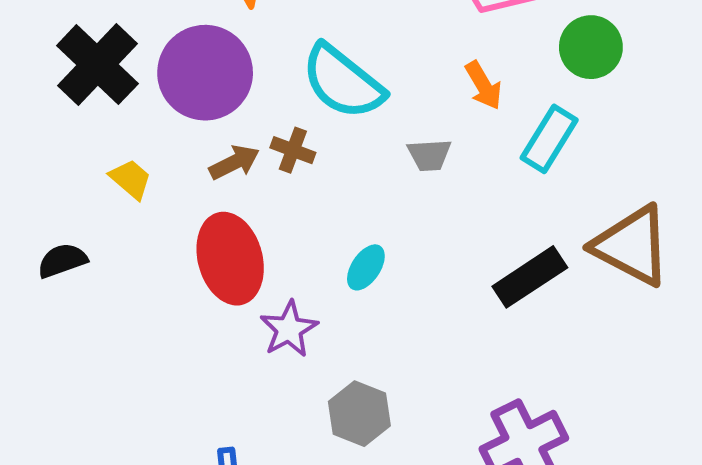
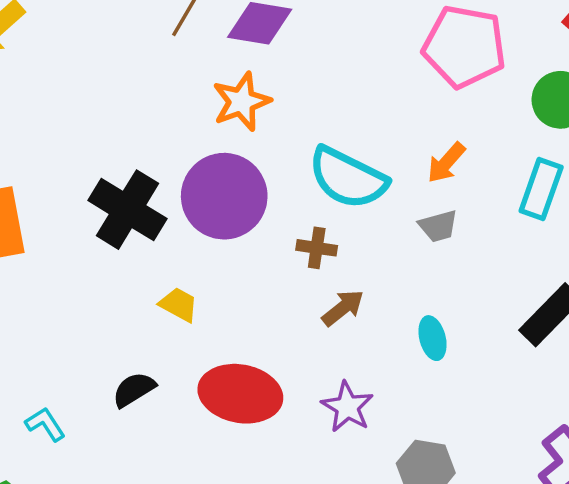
orange arrow: (483, 85) -> (446, 163), moved, turned 84
brown arrow: (234, 162) -> (343, 308), moved
red ellipse: (230, 259) -> (240, 394), moved, turned -52
cyan ellipse: (366, 267) -> (433, 338), moved, turned -36

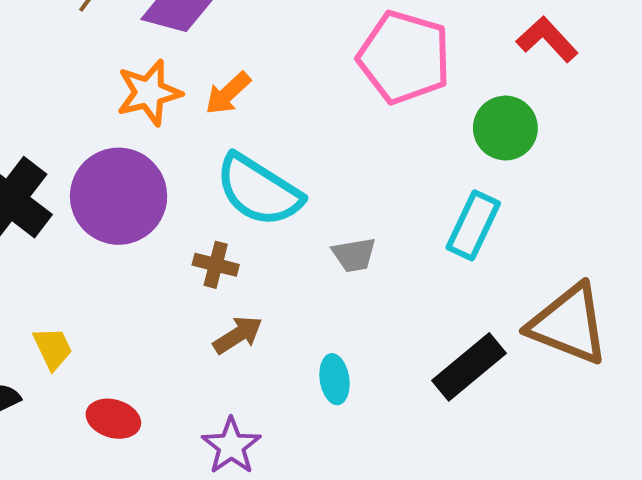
orange arrow: (446, 163) -> (228, 93), moved
yellow trapezoid: (179, 305) -> (53, 348), moved, turned 30
red ellipse: (240, 394) -> (113, 419), size x0.6

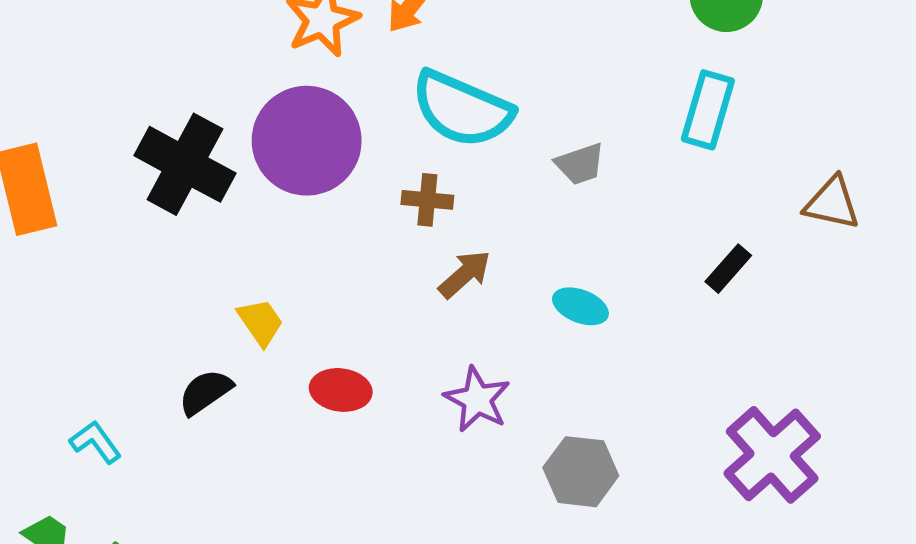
brown triangle: (569, 324) -> (832, 203), size x0.6
black rectangle: (469, 367) -> (728, 269), size x0.6
cyan ellipse: (335, 379) -> (580, 306), turned -51

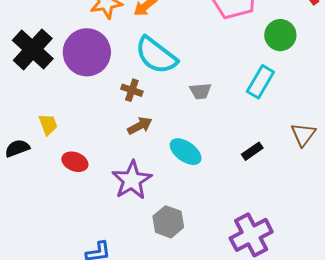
brown triangle: (832, 203) -> (303, 134), turned 40
cyan ellipse: (580, 306) -> (186, 152), size x1.4
purple star: (477, 399) -> (132, 180), size x1.4

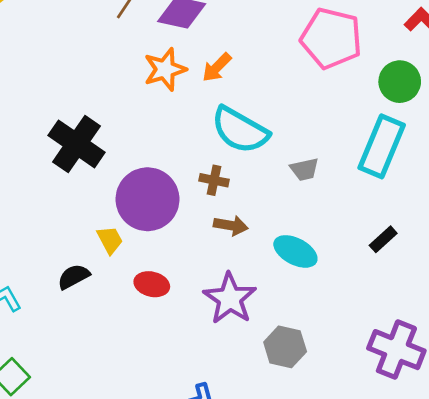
purple circle: (87, 52) -> (148, 199), moved
cyan rectangle: (260, 82) -> (382, 146), size x1.4
brown arrow: (140, 126) -> (231, 225), turned 45
purple cross: (251, 235) -> (396, 350), turned -33

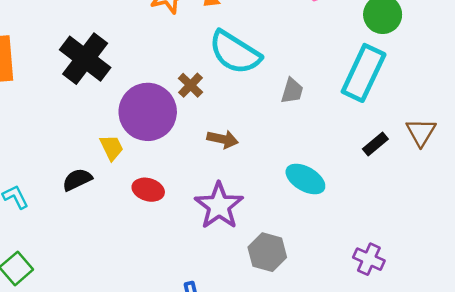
gray trapezoid: (304, 169) -> (292, 91), turned -64
brown cross: (214, 180) -> (190, 85), moved, turned 30
black rectangle: (383, 239) -> (375, 144), moved
cyan ellipse: (295, 251) -> (305, 179), moved
purple cross: (396, 350) -> (369, 259), size x0.6

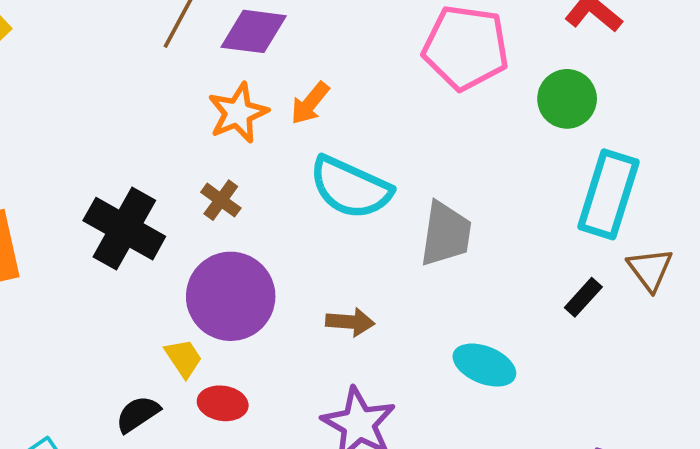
cyan rectangle: (364, 73) -> (608, 194), moved
brown cross: (190, 85) -> (221, 200), moved
gray trapezoid: (292, 91) -> (446, 234), size x1.6
red ellipse: (148, 190) -> (223, 403), moved

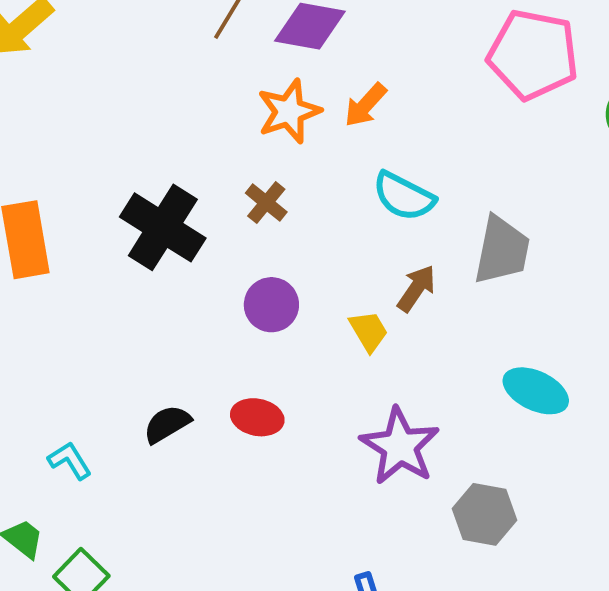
cyan semicircle: (350, 188) -> (404, 196), size x0.7
purple circle: (231, 296) -> (271, 305), size x0.6
brown arrow: (350, 322) -> (416, 288), moved, turned -63
yellow trapezoid: (183, 358) -> (369, 331), moved

